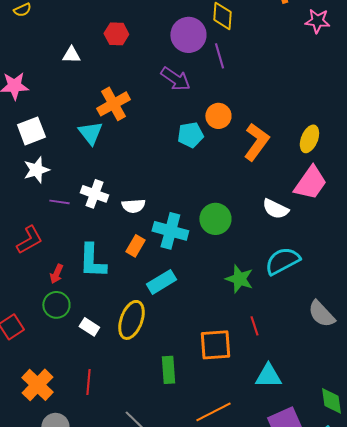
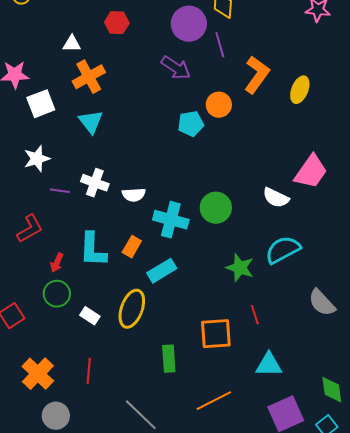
orange cross: (113, 104) -> (89, 77), moved
white square: (31, 131) -> (41, 104), moved
yellow ellipse: (309, 139) -> (300, 90), moved
orange L-shape: (256, 142) -> (257, 75), moved
orange rectangle: (135, 246) -> (132, 247), moved

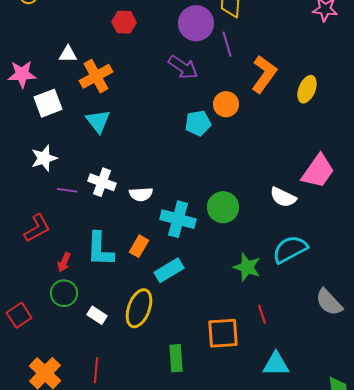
white triangle: (72, 44) -> (68, 54), moved

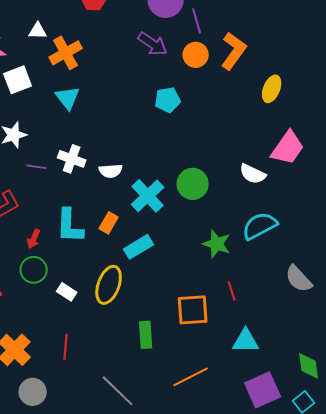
yellow ellipse: (307, 89) -> (272, 89), moved
orange circle: (226, 104) -> (196, 55), moved
cyan cross: (178, 219) -> (148, 196), turned 32

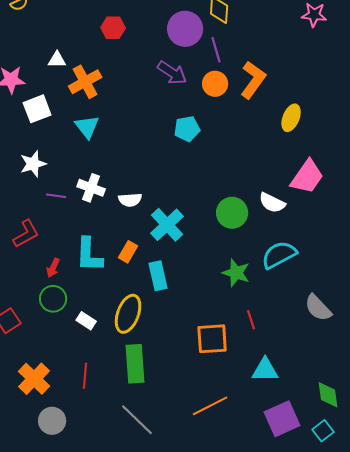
green circle: (193, 184) -> (232, 213), moved
cyan rectangle: (139, 247) -> (158, 276), turned -72
green rectangle: (146, 335) -> (135, 364), moved, size x1.4

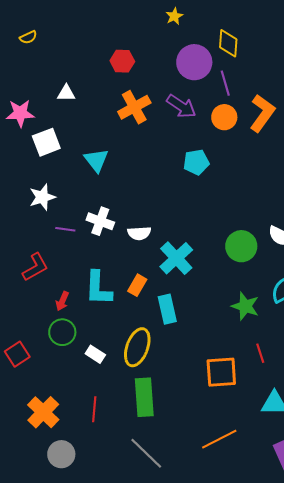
orange cross: (85, 82) -> (134, 107), moved

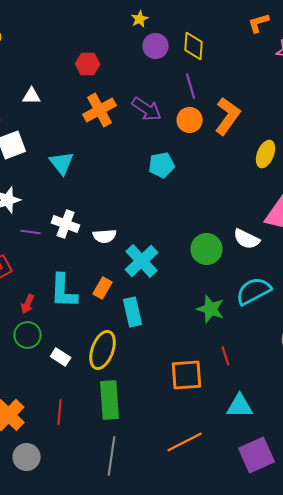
purple circle: (194, 62) -> (156, 46), moved, size x0.7
gray line: (146, 453) -> (112, 456), turned 54

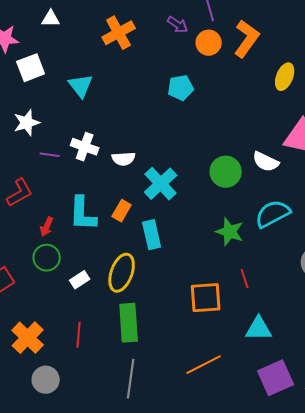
purple arrow: (147, 109) -> (178, 25), moved, size x0.7
white rectangle: (61, 357) -> (80, 280), turned -66

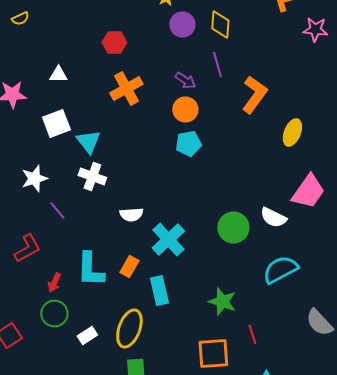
orange circle: (209, 43) -> (185, 110), moved
white square: (31, 68) -> (56, 124), moved
white cross: (85, 147) -> (92, 176), moved
purple line: (50, 155) -> (57, 210), turned 42
green star: (230, 232) -> (222, 302), moved

